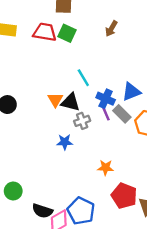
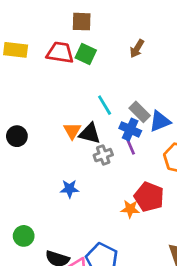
gray rectangle: (122, 114) -> (140, 112), moved
blue star: (65, 142) -> (69, 189), moved
red pentagon: (124, 196) -> (149, 197), moved

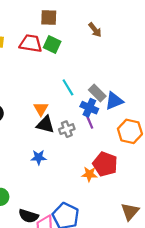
brown arrow: (137, 49) -> (95, 30), moved, turned -70
black triangle: (90, 133) -> (45, 125), moved

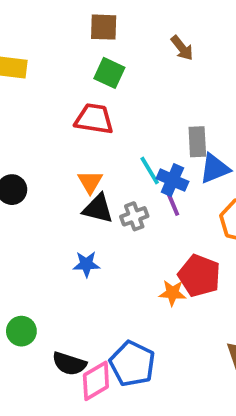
red trapezoid: (31, 43) -> (94, 119), moved
cyan line: (68, 87) -> (150, 170), moved
gray rectangle: (97, 93) -> (197, 142), moved, turned 42

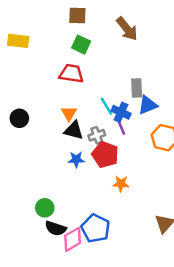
brown arrow: (182, 48) -> (127, 29), size x1.5
blue star: (86, 264) -> (76, 159), moved
red pentagon: (199, 276) -> (105, 155), moved
green circle: (21, 331) -> (45, 208), moved

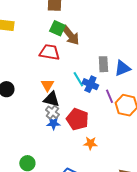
brown arrow: (127, 29) -> (70, 35), moved
blue triangle: (148, 105) -> (122, 68), moved
purple line: (121, 127) -> (109, 96), moved
gray cross: (97, 135) -> (52, 112), moved, turned -32

